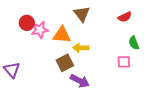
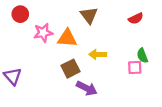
red circle: (27, 23) -> (20, 14), moved
green semicircle: (134, 43) -> (142, 56), moved
yellow arrow: (81, 48) -> (98, 54), moved

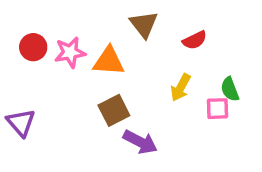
red circle: (20, 14) -> (33, 47), moved
red semicircle: (136, 18) -> (195, 40), moved
yellow arrow: (98, 54) -> (181, 88), moved, turned -63

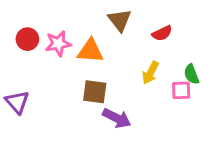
brown square: (114, 110) -> (95, 92), turned 35

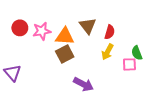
brown triangle: (120, 20) -> (88, 26), moved
red semicircle: (162, 33) -> (110, 32), moved, turned -48
brown square: (95, 92) -> (65, 54), moved, turned -36

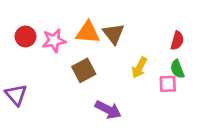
red semicircle: (110, 32) -> (177, 41), moved
orange triangle: (65, 36) -> (88, 32), moved

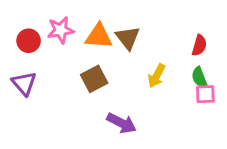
pink star: (54, 41) -> (61, 30), moved
pink square: (168, 84) -> (205, 94), moved
purple triangle: (16, 95) -> (24, 83), moved

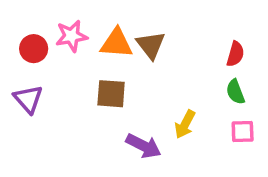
yellow arrow: (157, 76) -> (185, 124), moved
brown square: (94, 79) -> (111, 94), turned 32
pink square: (205, 94) -> (243, 131), moved

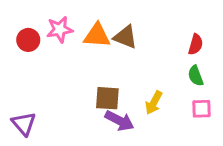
brown triangle: (151, 45) -> (125, 37), turned -30
brown square: (111, 94) -> (107, 98), moved
purple triangle: (28, 99) -> (24, 124), moved

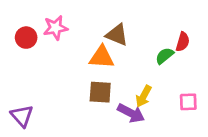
orange triangle: (97, 35) -> (102, 57), moved
green semicircle: (196, 76) -> (165, 56), moved, turned 72
purple arrow: (119, 121) -> (131, 113), moved

